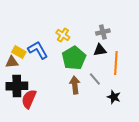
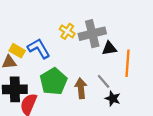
gray cross: (103, 32) -> (92, 34), moved, size x1.6
green pentagon: (74, 58) -> (54, 81), moved
black star: (114, 97) -> (113, 98), moved

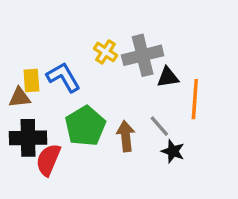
yellow rectangle: (17, 51) -> (31, 81), turned 56

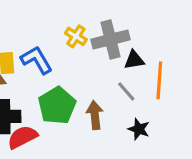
gray line: (159, 126) -> (126, 91), moved
red semicircle: (48, 160) -> (22, 137), turned 40

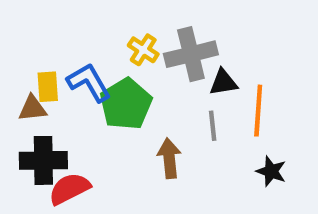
gray line: (126, 91) -> (213, 126), turned 35
green pentagon: (57, 106) -> (126, 104), moved
black star: (139, 129) -> (271, 171), moved

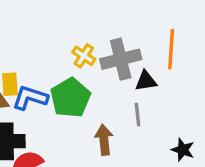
blue L-shape: (89, 82) -> (30, 98), moved, turned -42
orange line: (258, 111) -> (171, 49), moved

